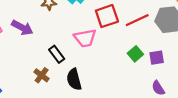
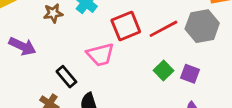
purple square: (157, 58) -> (190, 74), turned 32

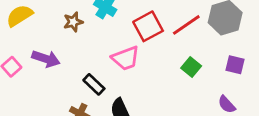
purple square: (190, 74) -> (235, 65), moved

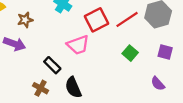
brown star: (73, 22) -> (25, 20), moved

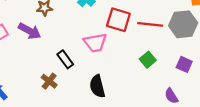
red line: (127, 19) -> (150, 24), turned 30
red square: (96, 20) -> (118, 20), turned 35
black semicircle: (73, 87) -> (97, 86), moved

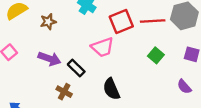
red square: (118, 20) -> (121, 22), turned -30
purple arrow: (30, 31) -> (49, 59), moved

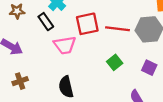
black rectangle: (76, 68) -> (46, 22), moved
brown cross: (64, 92) -> (20, 81), turned 32

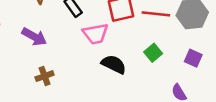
black semicircle: (66, 87) -> (114, 64), moved, turned 130

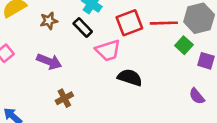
green square: (153, 53) -> (184, 45), moved

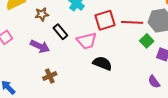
black rectangle: (83, 27) -> (60, 32), moved

